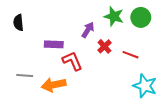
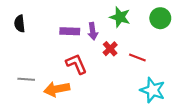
green circle: (141, 17) -> (160, 18), moved
purple arrow: (88, 30) -> (93, 31), turned 140
purple rectangle: (54, 44) -> (70, 31), moved

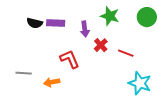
black semicircle: (20, 24) -> (35, 23), moved, turned -70
purple rectangle: (70, 31) -> (56, 23), moved
orange arrow: (57, 89) -> (52, 82), size x0.7

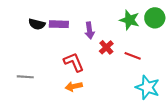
green star: (110, 16) -> (130, 20), moved
orange arrow: (52, 82) -> (74, 86), moved

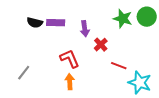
red line: (133, 56) -> (119, 66), moved
gray line: (25, 77) -> (24, 73), turned -56
orange arrow: (74, 86) -> (70, 82), turned 98

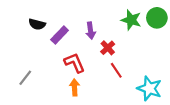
purple rectangle: (56, 23) -> (60, 35), moved, turned -48
red line: (119, 66) -> (116, 70), moved, turned 35

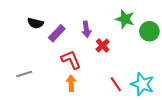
green circle: (157, 18) -> (149, 31), moved
red line: (116, 70) -> (116, 84), moved
gray line: (25, 78) -> (24, 74), turned 35

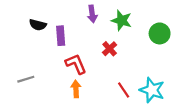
green star: (125, 19) -> (122, 20), moved
purple arrow: (86, 29) -> (92, 14), moved
purple rectangle: (57, 33) -> (61, 36), turned -48

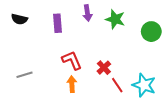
black semicircle: (38, 25) -> (19, 19), moved
purple rectangle: (61, 36) -> (57, 23), moved
red cross: (110, 49) -> (104, 68), moved

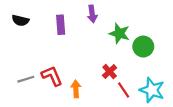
green star: (115, 19) -> (119, 33), moved
green circle: (151, 32) -> (143, 47), moved
red L-shape: (72, 60) -> (52, 76), moved

